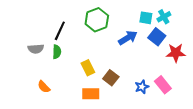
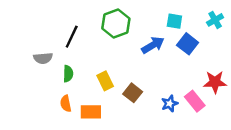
cyan cross: (164, 17) -> (215, 20), moved
green semicircle: (57, 52) -> (68, 74), moved
red star: (176, 53) -> (215, 82), moved
orange semicircle: (44, 87) -> (66, 104), moved, turned 32
orange rectangle: (91, 94) -> (91, 112), moved

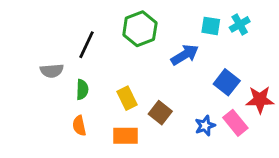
cyan cross: (215, 20) -> (240, 24), moved
blue square: (188, 44) -> (227, 82), moved
orange rectangle: (91, 112) -> (126, 136), moved

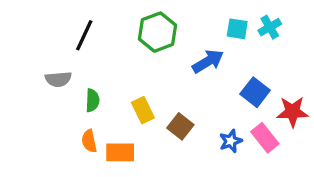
black line: (86, 45) -> (84, 35), moved
orange rectangle: (126, 136) -> (120, 152), moved

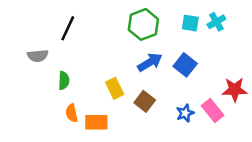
green hexagon: (158, 32) -> (143, 24), moved
blue arrow: (208, 61) -> (150, 62), moved
gray semicircle: (58, 79) -> (38, 56), moved
blue square: (255, 92) -> (185, 65), moved
green semicircle: (92, 100) -> (64, 80), moved

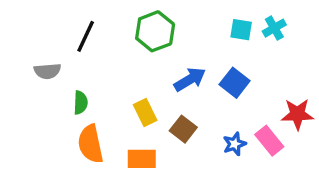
green hexagon: (143, 24) -> (155, 31), moved
orange semicircle: (72, 113) -> (90, 144), size x1.6
orange rectangle: (96, 122) -> (142, 159), moved

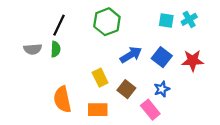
green semicircle: (81, 103) -> (56, 49), moved
red star: (297, 114) -> (193, 61), moved
pink rectangle: (269, 141) -> (150, 110), moved
blue star: (235, 144) -> (162, 89), moved

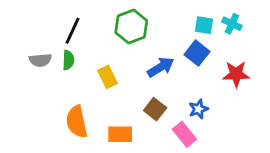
cyan cross: (189, 19) -> (232, 24), turned -35
blue square: (162, 57) -> (197, 53), moved
yellow rectangle: (100, 78) -> (107, 77), moved

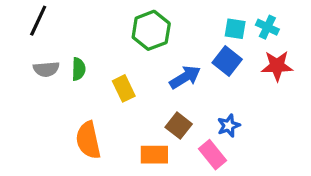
black line: (73, 31) -> (38, 21), moved
red star: (236, 74) -> (277, 66), moved
orange rectangle: (120, 134) -> (154, 155), moved

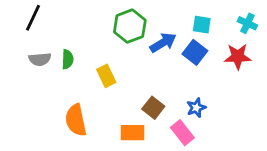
cyan cross: (267, 27) -> (247, 23), moved
blue arrow: (185, 77) -> (163, 43), moved

